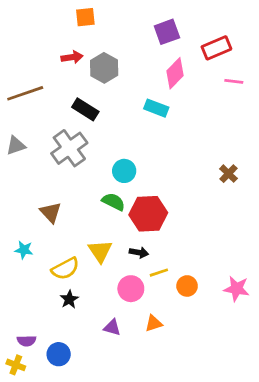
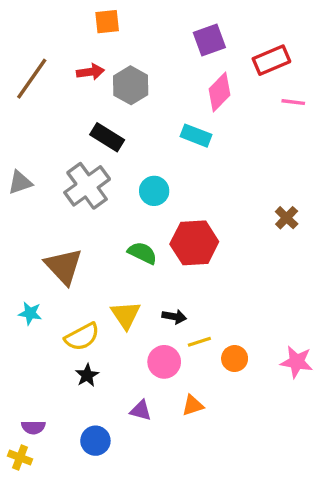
brown line: (25, 93) -> (32, 79), moved, turned -36
cyan circle: (124, 171) -> (154, 191), moved
brown triangle: (51, 212) -> (64, 266), size x1.4
red hexagon: (148, 214) -> (194, 243), moved
blue circle: (59, 354) -> (95, 441), moved

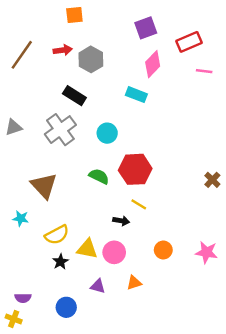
brown cross: (287, 218) -> (212, 180), moved
yellow triangle: (126, 315) -> (87, 249), moved, turned -45
yellow line: (199, 342) -> (139, 204), moved, turned 49

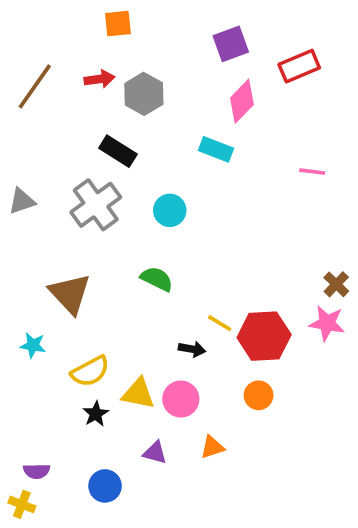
pink line: (204, 71) -> (312, 172), moved
red hexagon: (135, 169) -> (264, 336), moved
pink star: (207, 252) -> (327, 323), moved

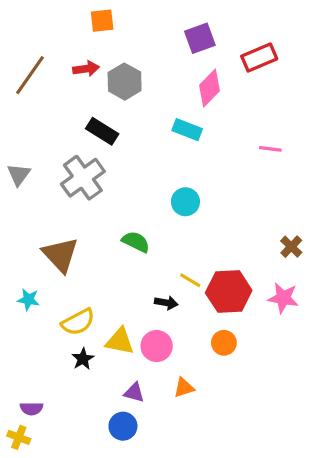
gray triangle: (22, 201) -> (19, 175), turned -35
cyan circle: (170, 210) -> (185, 202), moved
pink star: (327, 323) -> (283, 298), moved
blue circle: (105, 486) -> (123, 426), moved

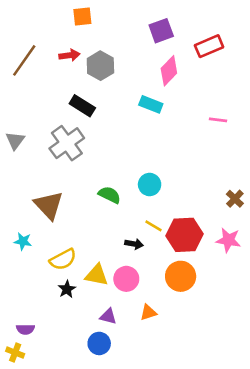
cyan circle: (185, 202) -> (150, 184), moved
orange circle: (224, 343) -> (181, 276), size x1.5

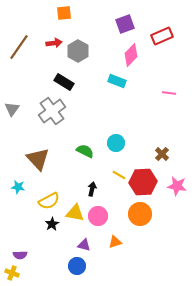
brown cross: (235, 199) -> (162, 154), moved
black arrow: (134, 244) -> (92, 189), moved, turned -88

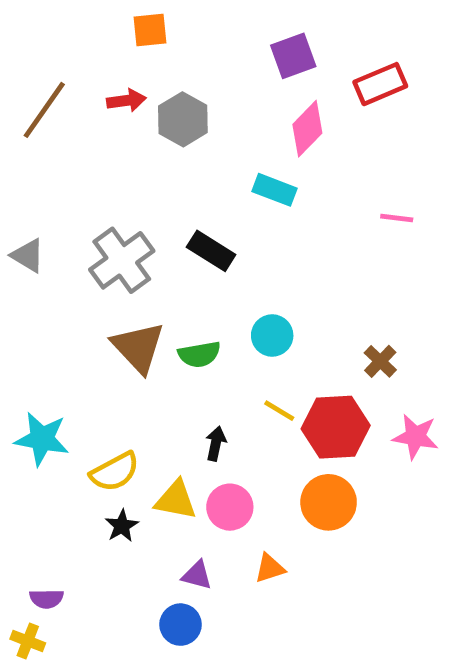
black rectangle: (64, 82) -> (211, 251), moved
gray triangle: (12, 109) -> (28, 256), turned -35
green semicircle: (85, 151) -> (199, 354), turned 144
brown triangle: (38, 159) -> (138, 347), moved
cyan star: (18, 187) -> (42, 439), size x1.6

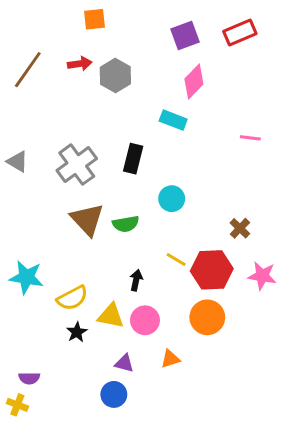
red rectangle: (380, 84) -> (240, 33), moved
black rectangle: (211, 251) -> (133, 159), turned 72
cyan circle: (272, 336) -> (172, 199), moved

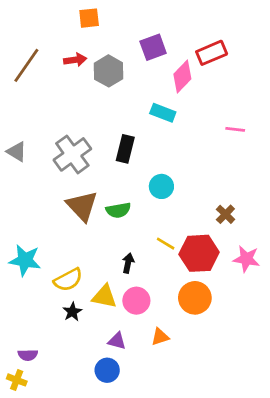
red rectangle: (240, 33) -> (212, 53), moved
purple square: (185, 35) -> (153, 47), moved

